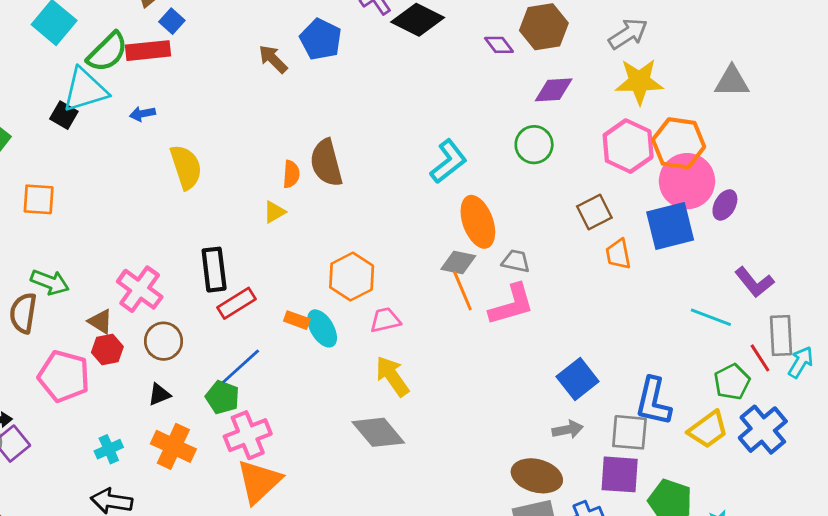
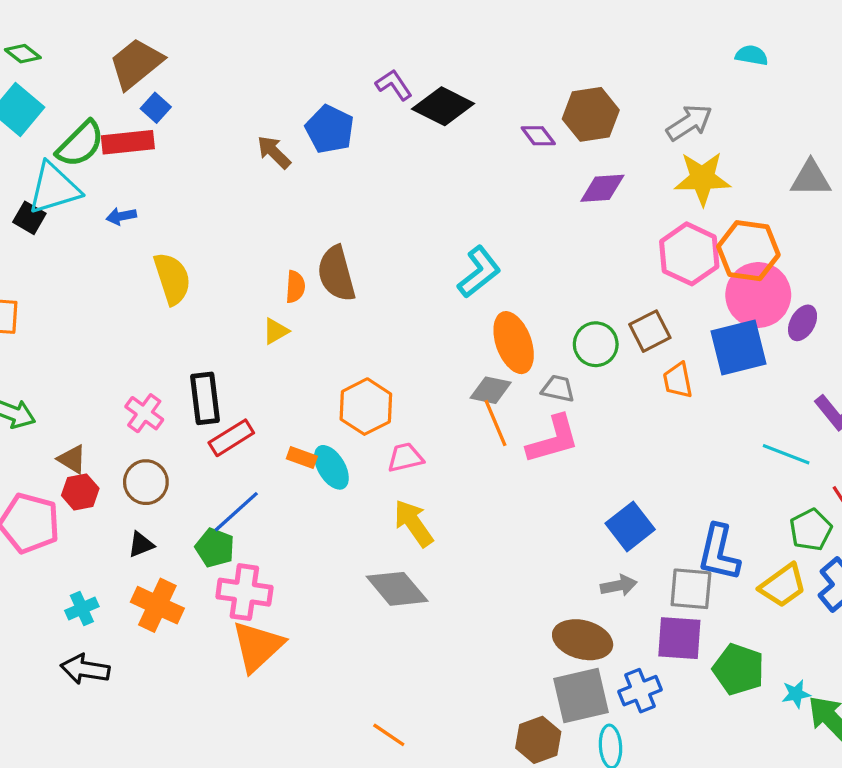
green circle: (534, 145) -> (596, 344), moved
pink cross: (140, 289) -> (144, 413), moved, size x0.7
pink cross: (248, 435) -> (244, 592), turned 30

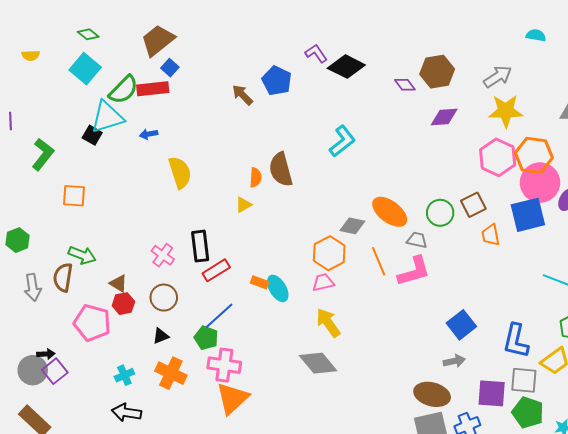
cyan L-shape: (479, 272) -> (342, 141), moved
orange ellipse: (514, 343) -> (390, 212), turned -33
gray diamond: (491, 390) -> (352, 226), moved
orange hexagon: (366, 407) -> (329, 253), moved
gray square: (691, 589) -> (524, 380), moved

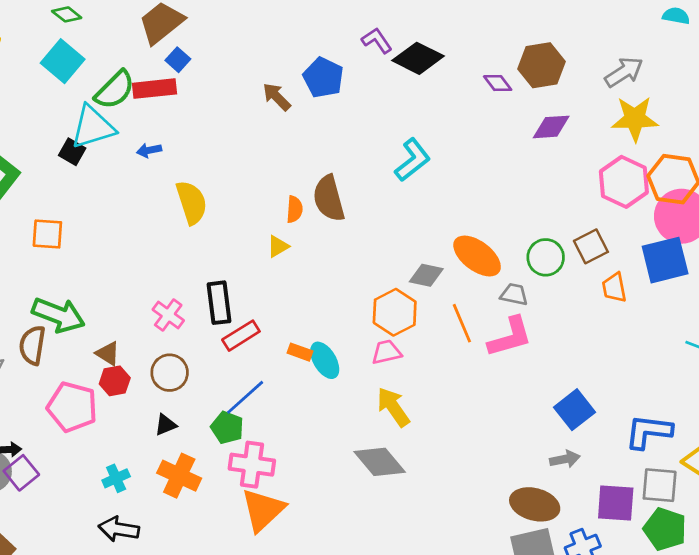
green arrow: (82, 255) -> (58, 315), size x1.4
blue L-shape: (516, 341) -> (649, 432), turned 84

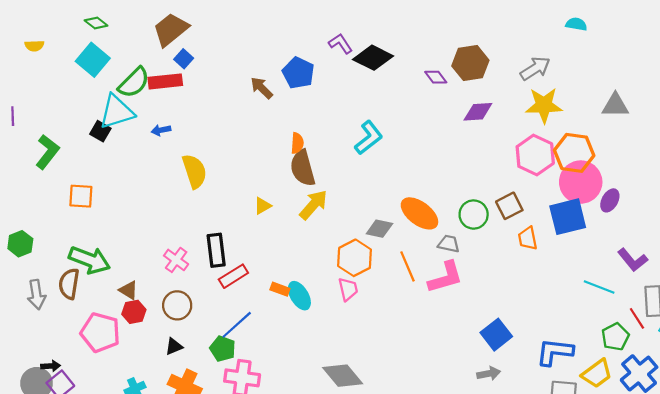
orange semicircle: (294, 209) -> (297, 143), moved
pink trapezoid: (386, 352) -> (348, 289), turned 90
yellow arrow: (393, 407) -> (313, 205), moved, turned 76

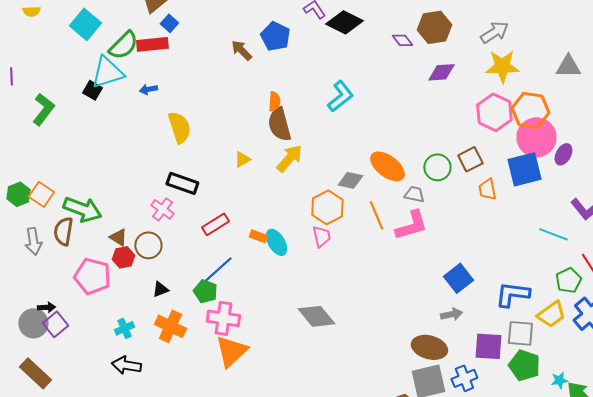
orange square: (81, 196) -> (41, 194), moved, turned 30
black rectangle: (216, 250) -> (182, 183), moved, turned -64
brown circle: (177, 305) -> (148, 245), moved

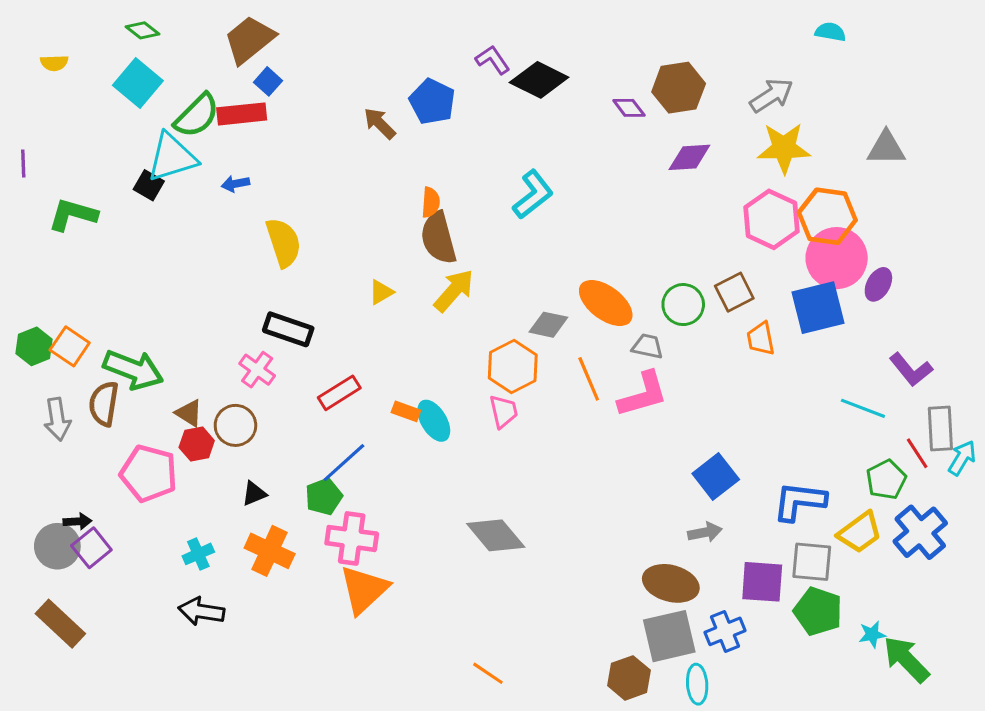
green L-shape: (43, 109) -> (73, 215), turned -112
green pentagon: (205, 291) -> (324, 497), turned 30

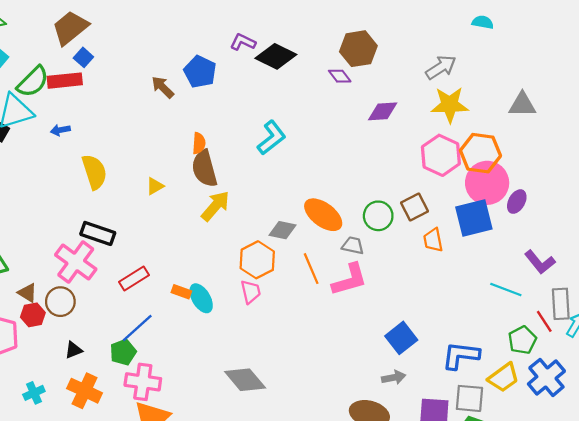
purple L-shape: (493, 60) -> (243, 42), turned -30
brown hexagon: (679, 88) -> (358, 49), moved
yellow triangle: (381, 292) -> (155, 186), moved
pink cross: (257, 370) -> (76, 262), size x1.6

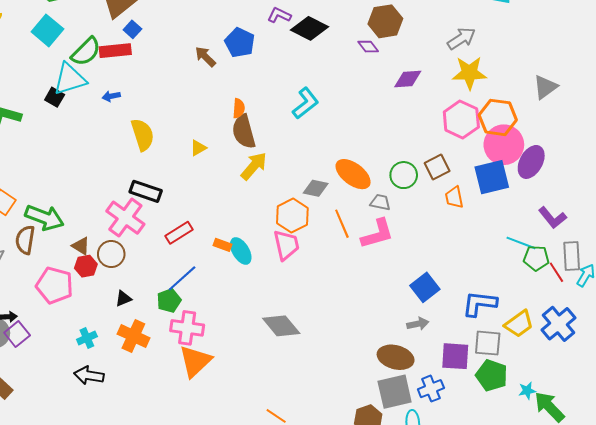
gray triangle: (522, 105) -> (545, 87), moved, turned -36
purple ellipse: (517, 202) -> (531, 162), size x1.5
pink trapezoid: (251, 292) -> (286, 245), size x1.4
green pentagon: (522, 340) -> (536, 258), moved, turned 30

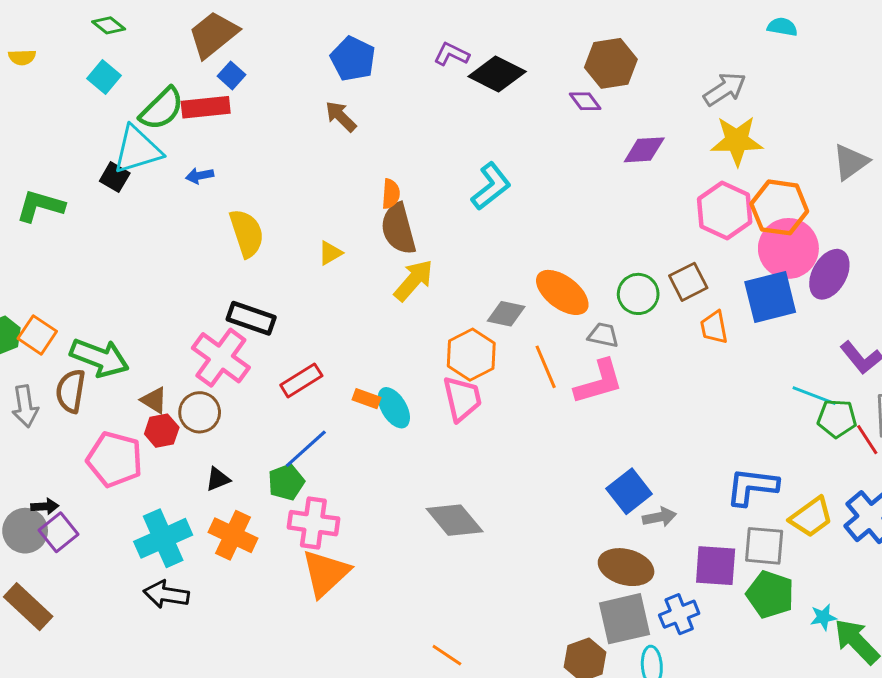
cyan square: (47, 30) -> (104, 77), size x0.7
blue pentagon: (240, 43) -> (353, 59), moved
blue square: (425, 287) -> (629, 491), moved
cyan cross: (87, 338) -> (163, 538), size x1.8

